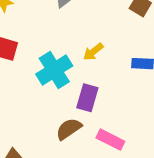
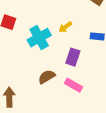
purple rectangle: (87, 98) -> (73, 57), moved

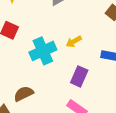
brown semicircle: (47, 77) -> (24, 94), moved

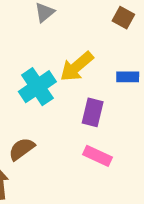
yellow arrow: (74, 42) -> (77, 67), size x1.6

